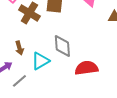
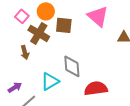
brown arrow: (19, 48) -> (25, 52), moved

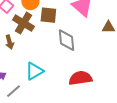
gray diamond: (72, 66) -> (66, 40), moved

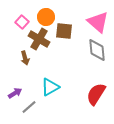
gray diamond: (66, 40) -> (97, 50), moved
red semicircle: (80, 78) -> (96, 94), turned -50

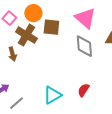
cyan triangle: (50, 87) -> (52, 95), moved
red semicircle: (96, 94) -> (83, 90), size x0.6

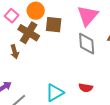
pink triangle: (85, 18) -> (88, 16), turned 30
red semicircle: (83, 90) -> (86, 88), turned -112

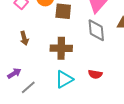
brown cross: (29, 33) -> (61, 48), moved, turned -30

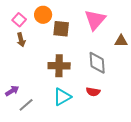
gray diamond: (96, 30) -> (97, 63), moved
brown arrow: (24, 38) -> (21, 40), moved

